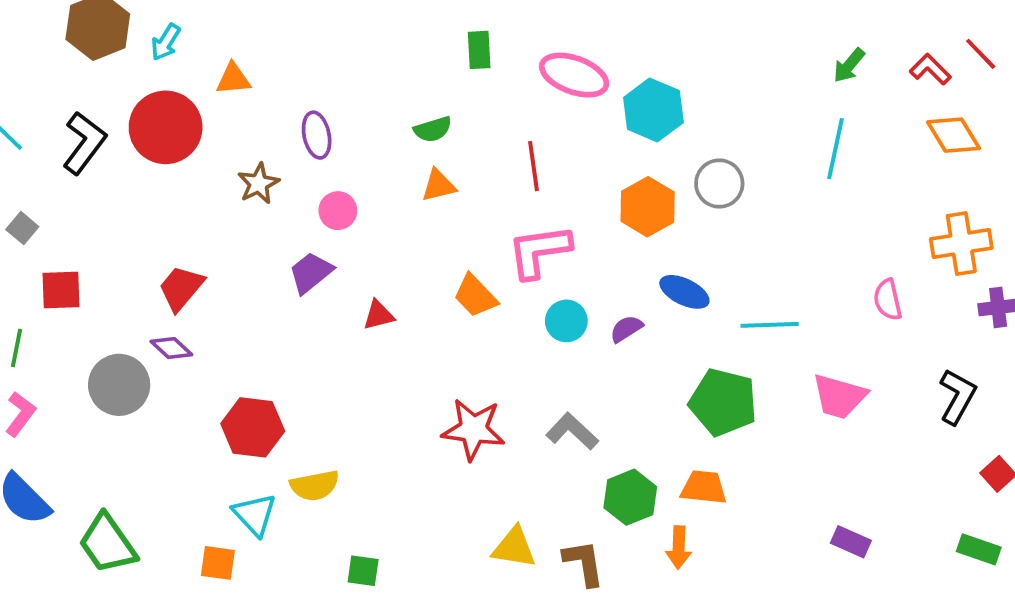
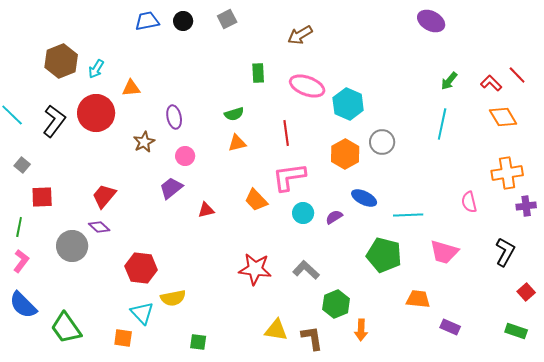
orange trapezoid: (704, 487) -> (418, 299), moved

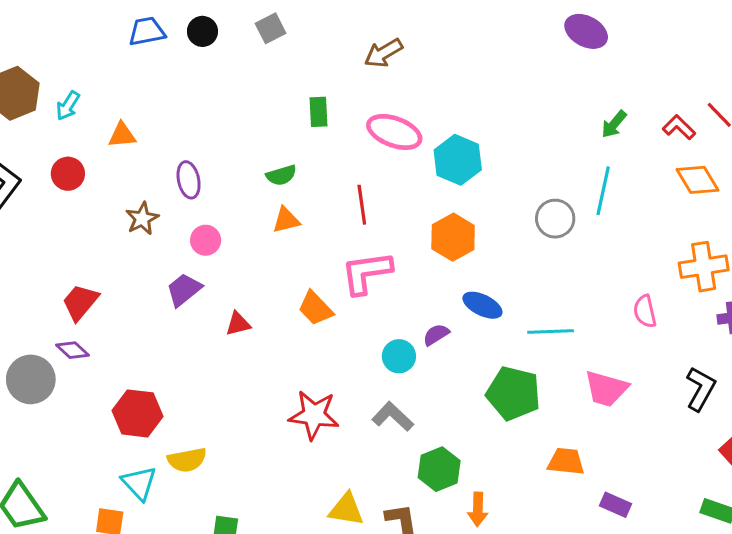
red circle: (96, 113) -> (68, 174), size x0.6
gray circle: (382, 142) -> (555, 219), moved
cyan circle: (303, 213) -> (399, 356), moved

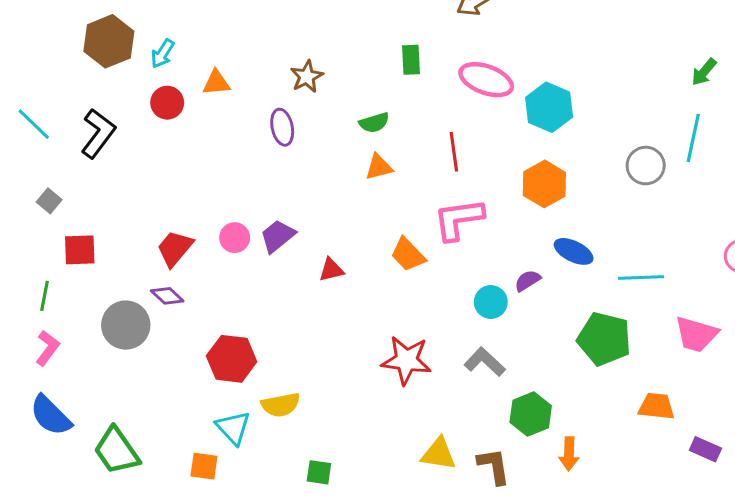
red circle: (68, 174) -> (167, 103), moved
brown star: (142, 219) -> (307, 77), moved
pink circle: (206, 240) -> (235, 238), moved

